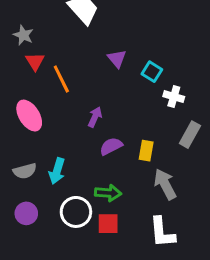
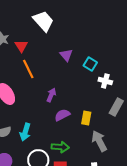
red triangle: (35, 61) -> (21, 46), moved

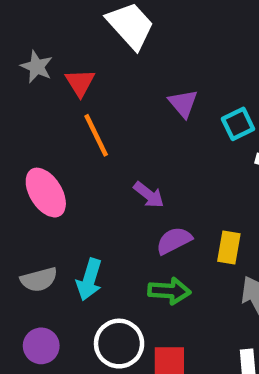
cyan square: (90, 64) -> (238, 124), turned 32
purple arrow: (51, 95) -> (149, 195), turned 104
green arrow: (60, 147) -> (169, 291), moved

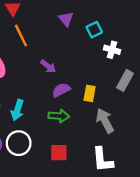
white circle: (119, 344) -> (19, 143), moved

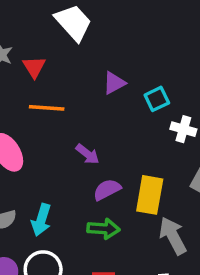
purple triangle: (66, 19) -> (114, 83), turned 42
orange line: (21, 36) -> (47, 108), turned -60
yellow rectangle: (90, 93) -> (150, 195), size x1.5

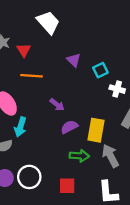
purple triangle: (114, 83) -> (74, 60), turned -48
cyan arrow: (41, 220) -> (20, 127), moved
green arrow: (103, 229) -> (79, 156), moved

